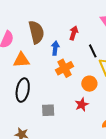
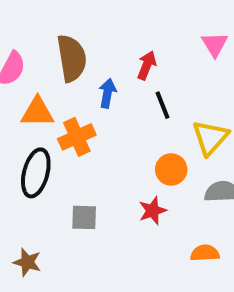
black line: (93, 51) -> (162, 105), moved
orange cross: (65, 68) -> (77, 137), moved

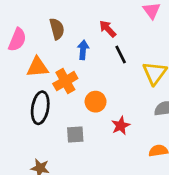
brown semicircle: (72, 58) -> (57, 29), size x0.7
red arrow: (147, 65) -> (108, 29), turned -60
orange circle: (171, 169) -> (96, 102), moved

